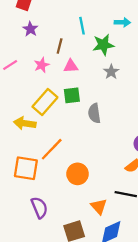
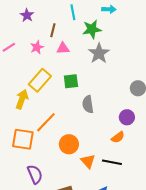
gray star: (111, 72) -> (99, 53), size x1.5
green square: (72, 95) -> (71, 81), moved
gray semicircle: (94, 113) -> (88, 104), moved
yellow arrow: (25, 123) -> (22, 99), turned 102
orange triangle: (99, 206) -> (88, 161), moved

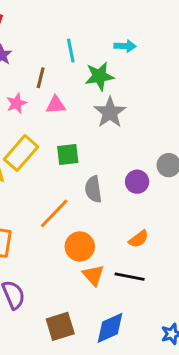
purple circle: (127, 117) -> (137, 182), moved
orange line: (46, 122) -> (54, 213), moved
orange circle: (69, 144) -> (80, 246), moved

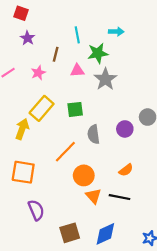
pink triangle: (56, 105) -> (77, 71), moved

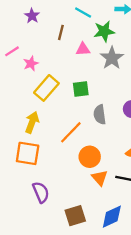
cyan line: (77, 35) -> (83, 12), turned -49
pink star: (38, 73) -> (31, 64), moved
yellow arrow: (22, 129) -> (32, 122), moved

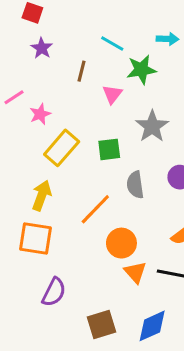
pink triangle: (83, 49) -> (112, 94), turned -48
gray star: (112, 58) -> (152, 126), moved
purple semicircle: (41, 192) -> (54, 292), turned 50

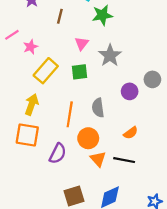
pink triangle: (112, 94) -> (82, 44), moved
gray semicircle: (135, 185) -> (98, 108), moved
orange line: (95, 209) -> (70, 114), turned -35
purple semicircle: (54, 292) -> (58, 153), moved

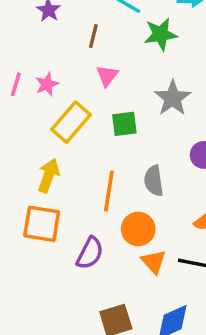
pink line: (12, 35) -> (16, 84), moved, turned -40
pink triangle: (82, 44) -> (107, 76), moved

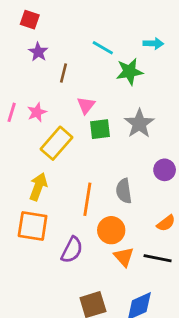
brown line: (93, 36) -> (63, 73), moved
green square: (124, 124) -> (100, 129), moved

